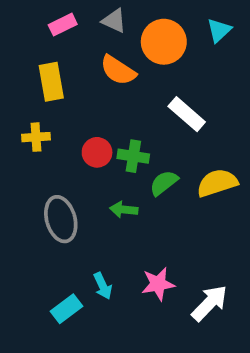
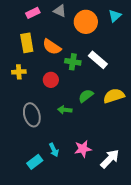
orange semicircle: (118, 70) -> (52, 47), moved
green cross: (133, 156) -> (73, 62), moved

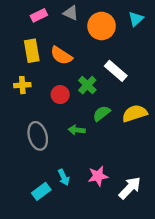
green cross: (73, 62) -> (87, 85), moved, turned 35

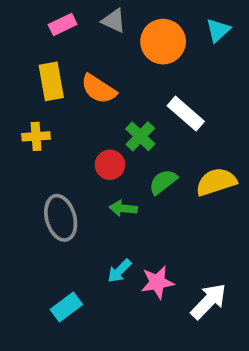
red circle: (60, 95) -> (110, 165), moved
cyan arrow: (64, 177) -> (119, 271), moved, turned 70

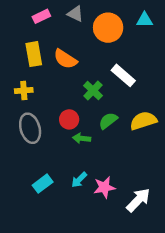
cyan triangle: (218, 30) -> (145, 20), turned 42
red circle: (110, 165) -> (69, 119), moved
gray ellipse: (61, 218) -> (30, 128), moved
cyan rectangle: (66, 307) -> (43, 184), moved

